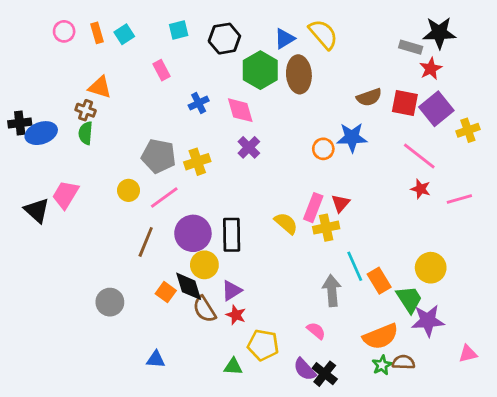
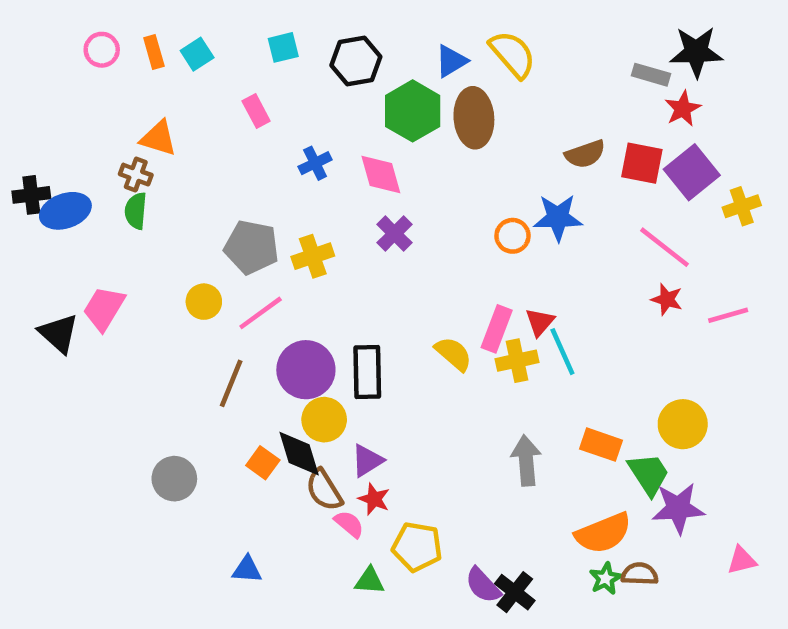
cyan line: (355, 266) -> (562, 352), moved
orange rectangle: (379, 281) -> (601, 445), turned -40
pink semicircle: (316, 331) -> (349, 524), moved

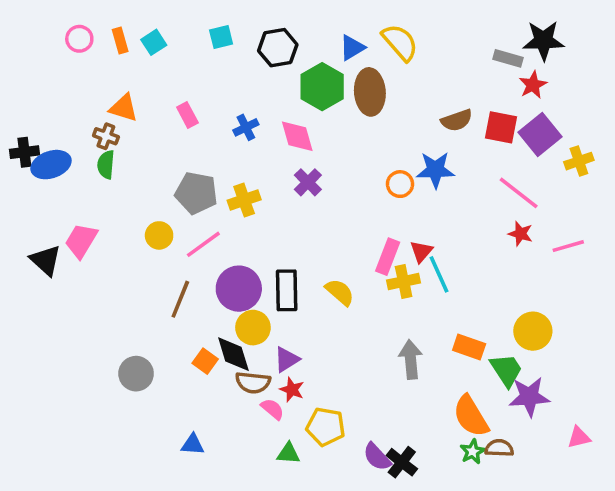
pink rectangle: (256, 111) -> (187, 115), moved
yellow semicircle: (453, 354) -> (340, 292), moved
brown semicircle: (324, 490) -> (253, 382), turned -52
orange semicircle: (603, 533) -> (471, 416), turned 81

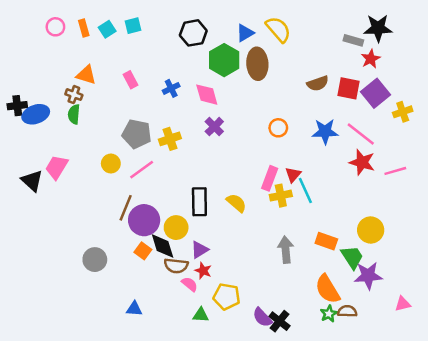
cyan square: (221, 37) -> (133, 26), moved
blue star: (435, 170) -> (325, 131), moved
red star: (520, 234) -> (362, 162), size x1.5
purple circle: (239, 289) -> (144, 220), moved

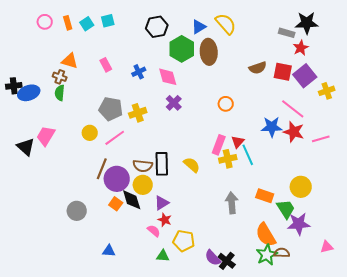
blue star: (325, 131) -> (272, 127), moved
brown semicircle: (176, 266) -> (143, 166), moved
green star: (329, 314) -> (267, 255), size x1.5

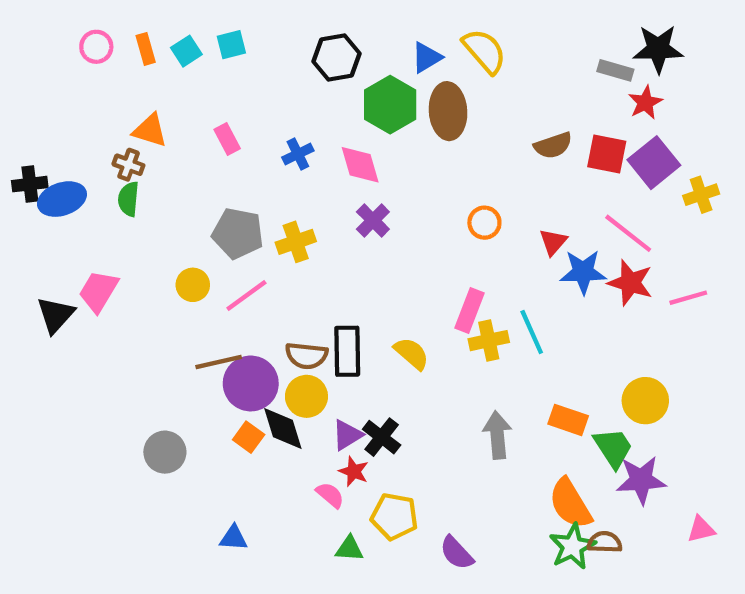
red triangle: (238, 142) -> (553, 242), moved
black triangle: (26, 147) -> (56, 315), turned 30
brown line: (102, 169) -> (219, 362), turned 55
black cross: (227, 261) -> (382, 437), moved

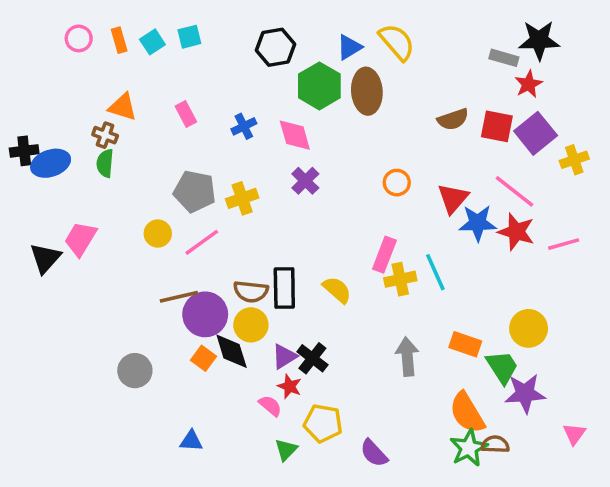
red triangle: (553, 242) -> (453, 198), size x1.4
pink triangle: (701, 529) -> (574, 434), turned -40
green triangle: (349, 549) -> (286, 450), turned -50

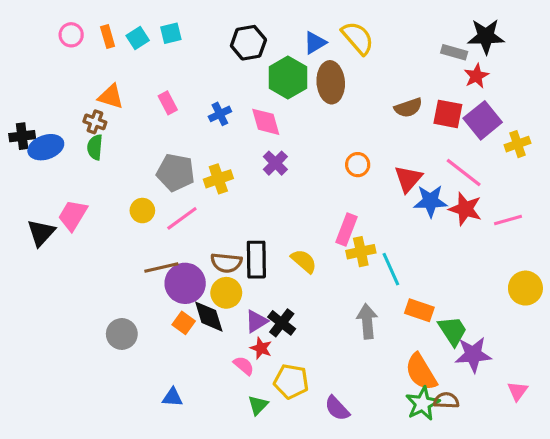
cyan line: (435, 272) -> (391, 269), moved
yellow circle: (529, 328) -> (525, 288), moved

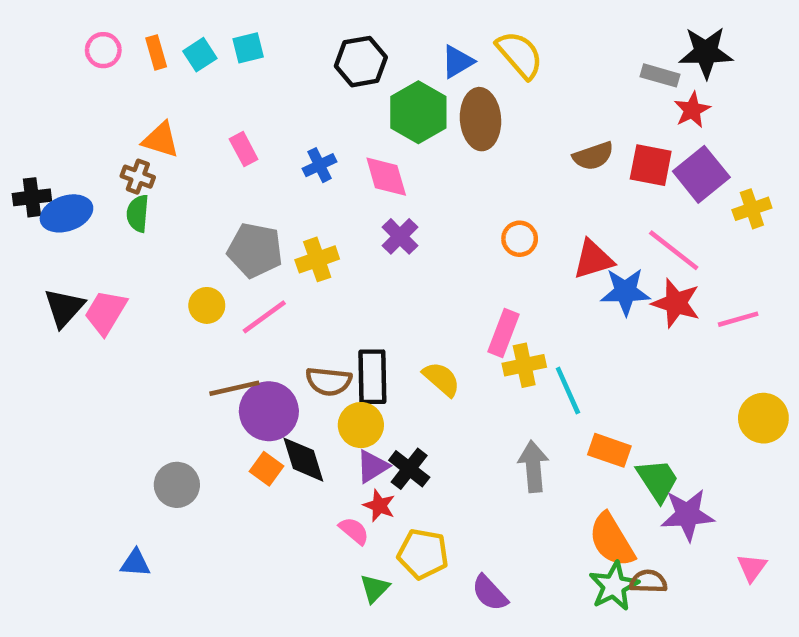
red triangle: (408, 179) -> (593, 259), turned 32
black triangle: (41, 233) -> (64, 308), moved
yellow circle: (226, 293) -> (361, 425), moved
blue triangle: (172, 397) -> (135, 563), moved

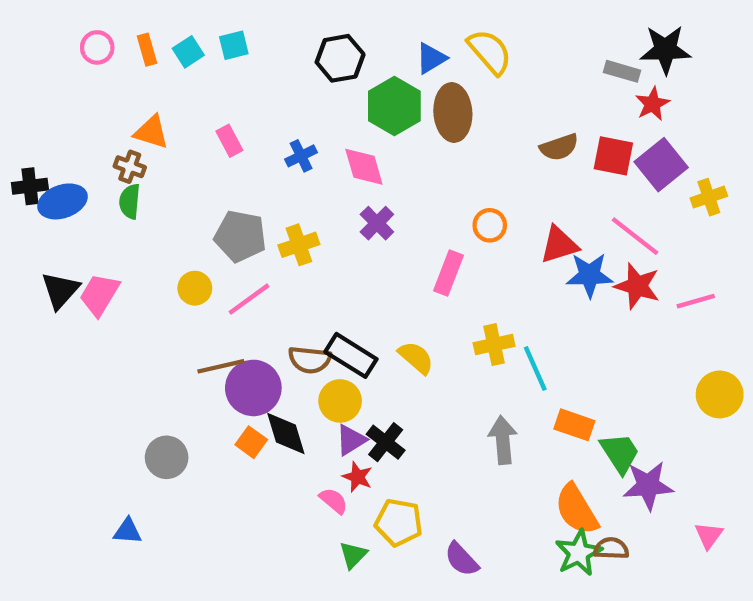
pink rectangle: (503, 333) -> (449, 273), moved
black rectangle: (372, 377) -> (351, 355), turned -57

